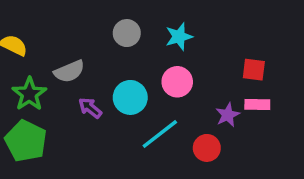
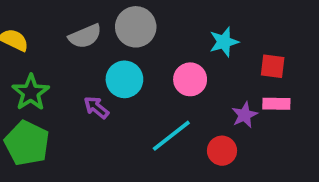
gray circle: (127, 33) -> (136, 27), size x1.4
cyan star: (179, 37) -> (224, 42), moved
gray semicircle: (69, 71) -> (85, 36), moved
cyan circle: (130, 97) -> (124, 79), moved

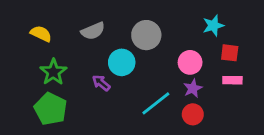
gray circle: (136, 27) -> (146, 35), moved
cyan star: (224, 42) -> (213, 25), moved
pink circle: (190, 79) -> (190, 62), moved
purple star: (245, 115) -> (193, 88), moved

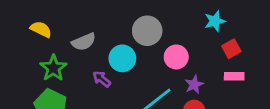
gray semicircle: (93, 31) -> (84, 42), moved
red square: (230, 53) -> (231, 49), turned -36
pink circle: (190, 62) -> (176, 57), moved

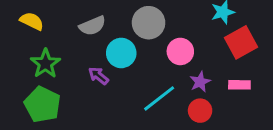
gray semicircle: (84, 42) -> (92, 26), moved
red square: (231, 49) -> (241, 42), size x1.5
pink rectangle: (234, 76) -> (239, 85), moved

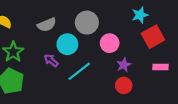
pink rectangle: (239, 85) -> (161, 67), moved
cyan line: (159, 98) -> (79, 71), moved

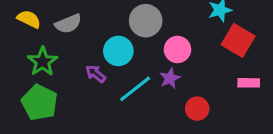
gray semicircle: (47, 25) -> (68, 24), moved
red square: (153, 37) -> (238, 40), turned -30
purple star: (124, 65) -> (170, 78), moved

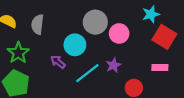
gray semicircle: (68, 24) -> (38, 24), turned 120
pink circle: (177, 49) -> (119, 33), moved
pink rectangle: (249, 83) -> (160, 67), moved

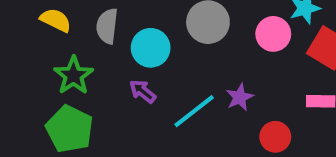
pink circle: (119, 33) -> (273, 34), moved
cyan circle: (75, 45) -> (151, 48), moved

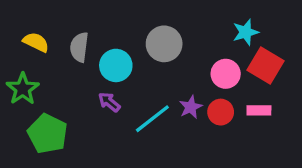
pink circle: (273, 34) -> (226, 74), moved
green star: (73, 75) -> (23, 89), moved
red circle: (275, 137) -> (221, 112), moved

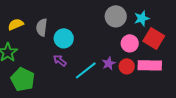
yellow semicircle: (36, 42) -> (16, 24), turned -49
gray circle: (164, 44) -> (116, 16), moved
pink rectangle: (259, 110) -> (150, 65), size x1.6

